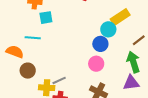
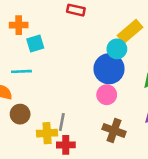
blue circle: (100, 44) -> (109, 69), size x1.5
gray line: (59, 80) -> (62, 122), turned -48

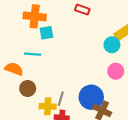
orange cross: (19, 25) -> (35, 16), size x1.5
blue circle: (109, 69) -> (91, 97), moved
pink circle: (107, 95) -> (116, 71), moved

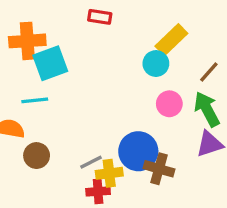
cyan square: (46, 33) -> (50, 63), size x1.5
gray line: (61, 99) -> (91, 162), turned 56
yellow cross: (48, 106) -> (109, 173), moved

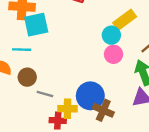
pink circle: (169, 104) -> (113, 54), moved
brown circle: (37, 156) -> (27, 77), moved
gray line: (91, 162) -> (45, 94), moved, turned 35

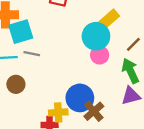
cyan circle: (111, 35) -> (96, 36), size x1.5
gray line: (45, 94) -> (32, 54), moved
brown cross: (103, 110) -> (94, 111), turned 30

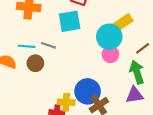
cyan square: (21, 32) -> (70, 21), moved
brown circle: (16, 84) -> (35, 63), moved

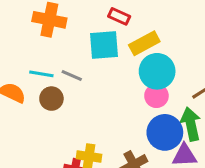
yellow rectangle: (122, 23) -> (144, 43), moved
blue circle: (88, 91) -> (165, 132), moved

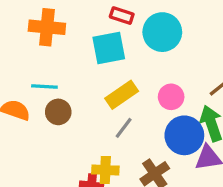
yellow rectangle: (144, 43) -> (122, 95), moved
cyan circle: (157, 71) -> (162, 32), moved
gray line: (72, 75) -> (124, 128), moved, turned -70

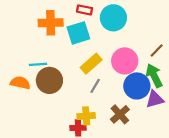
orange cross: (47, 27) -> (51, 23), moved
pink circle: (171, 97) -> (125, 61), size x1.5
brown circle: (58, 112) -> (49, 80), size x1.5

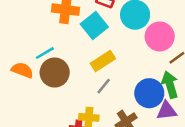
cyan square: (78, 33) -> (94, 25), turned -30
pink circle: (125, 61) -> (160, 36), moved
cyan line: (38, 64) -> (45, 53), turned -36

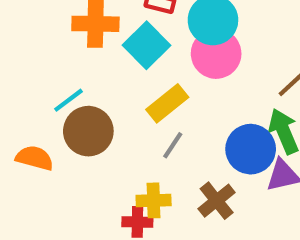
pink circle: (160, 36) -> (216, 54), moved
orange semicircle: (22, 70) -> (35, 158), moved

